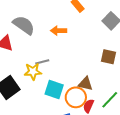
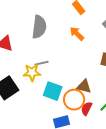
gray semicircle: (24, 25) -> (39, 27), moved, turned 60
orange arrow: (59, 31) -> (77, 34), moved, turned 42

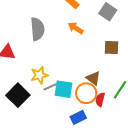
gray line: (42, 63) -> (50, 87), moved
brown triangle: (84, 86) -> (93, 78), turned 35

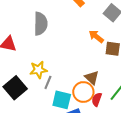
orange arrow: (76, 28) -> (96, 36), moved
gray line: (50, 87) -> (48, 82), turned -48
cyan square: (63, 89) -> (62, 100), moved

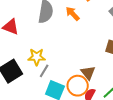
orange arrow: (96, 36) -> (73, 14), moved

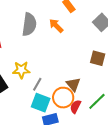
gray line: (44, 71) -> (37, 84), moved

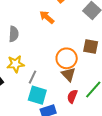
gray semicircle: (29, 24) -> (14, 34), moved, size x0.7
orange circle: (63, 98) -> (67, 58), moved

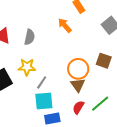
cyan square: (37, 95) -> (44, 101), turned -30

